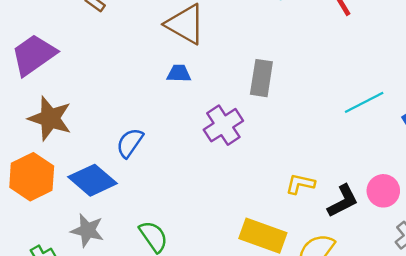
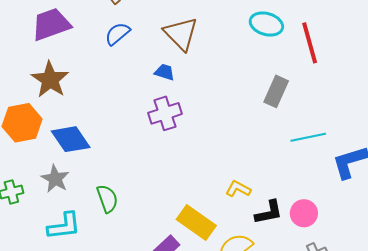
gray rectangle: (261, 78) -> (276, 91), moved
purple cross: (223, 125) -> (165, 113), moved
blue semicircle: (130, 143) -> (117, 34), moved

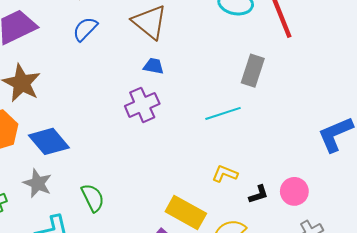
blue trapezoid: (165, 72) -> (154, 66), moved
cyan line: (308, 137) -> (223, 113), moved
black L-shape: (269, 212) -> (259, 194), size x0.7

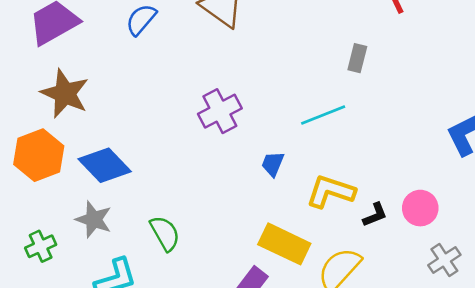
blue trapezoid: (154, 66) -> (273, 164), moved, turned -75
gray rectangle: (253, 71) -> (357, 58), size x0.7
yellow L-shape: (225, 174) -> (331, 192), size x1.5

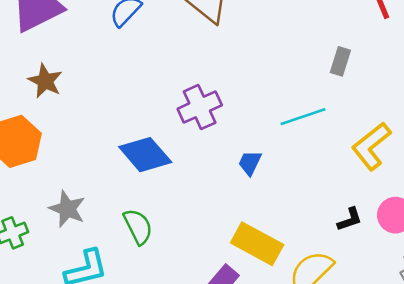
brown star: (65, 93) -> (45, 81), size x0.7
blue diamond: (105, 165) -> (145, 155), moved
yellow L-shape: (331, 192) -> (371, 146), moved, turned -60

